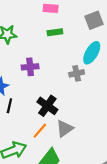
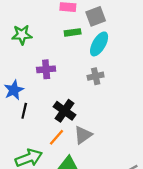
gray square: (94, 20) -> (96, 16), moved
cyan ellipse: (92, 53) -> (99, 44), moved

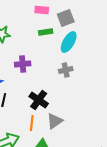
orange line: (56, 137) -> (32, 123), turned -35

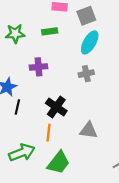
green rectangle: (46, 32) -> (50, 31), moved
gray triangle: (55, 121) -> (89, 130), moved, turned 42

